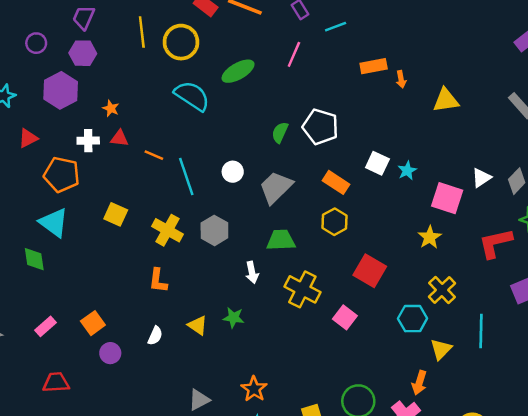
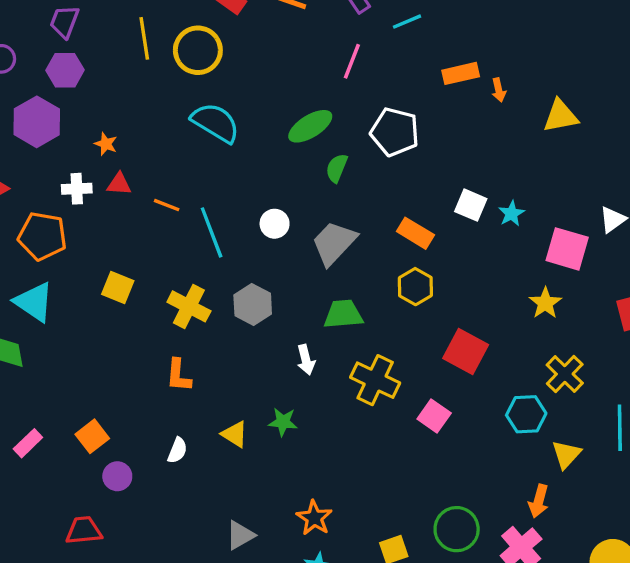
green ellipse: (238, 71) -> (310, 126), moved
white pentagon: (320, 127) -> (395, 132), moved
red trapezoid: (56, 383) -> (84, 530), moved

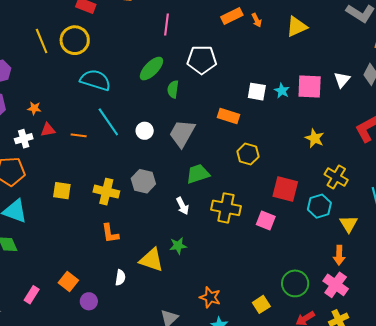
cyan line: (212, 232) -> (108, 122), moved
pink square: (567, 249) -> (310, 86), moved
yellow hexagon: (415, 287) -> (248, 154), moved
red square: (466, 351) -> (285, 189), moved
yellow triangle: (235, 434) -> (151, 260), size x1.5

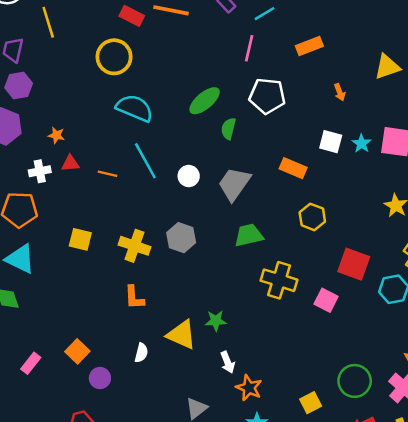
orange arrow: (257, 20) -> (340, 92), moved
pink line: (167, 25) -> (249, 48), moved
yellow line: (42, 41) -> (48, 22), moved
white arrow: (182, 206) -> (228, 362), moved

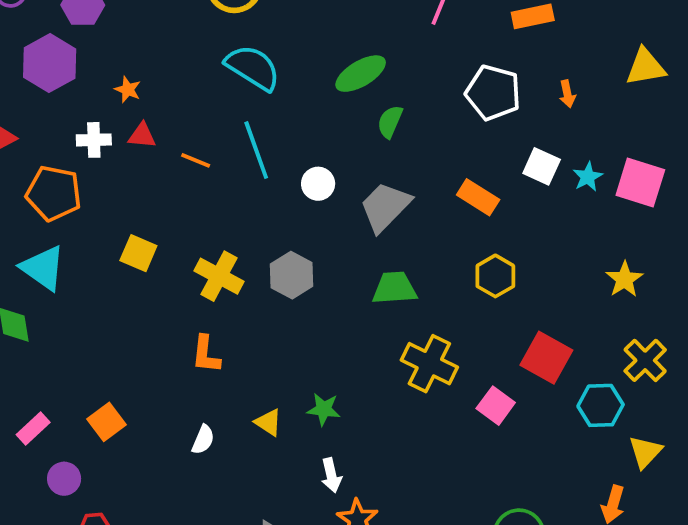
white pentagon: (267, 96) -> (493, 93), moved
yellow triangle: (182, 335) -> (268, 422), size x0.6
purple circle: (100, 378) -> (64, 479), moved

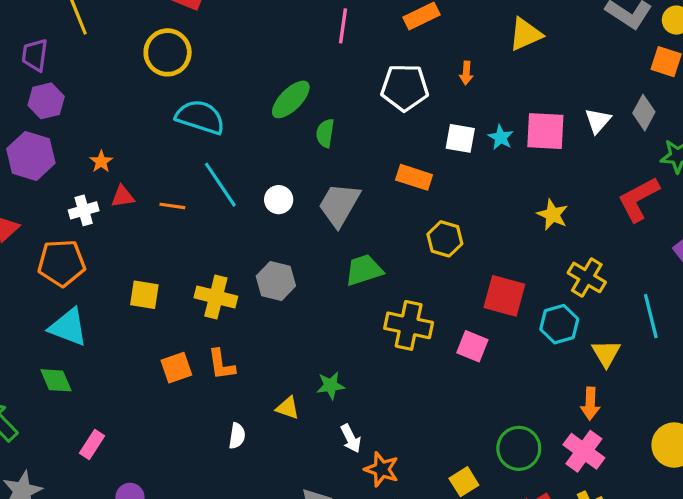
orange star: (128, 90) -> (101, 162), turned 30
orange arrow: (567, 94) -> (466, 73), turned 30
orange square: (107, 422) -> (176, 368), moved, turned 32
pink rectangle: (33, 428) -> (92, 445), moved

